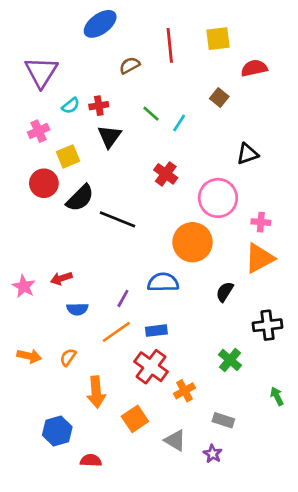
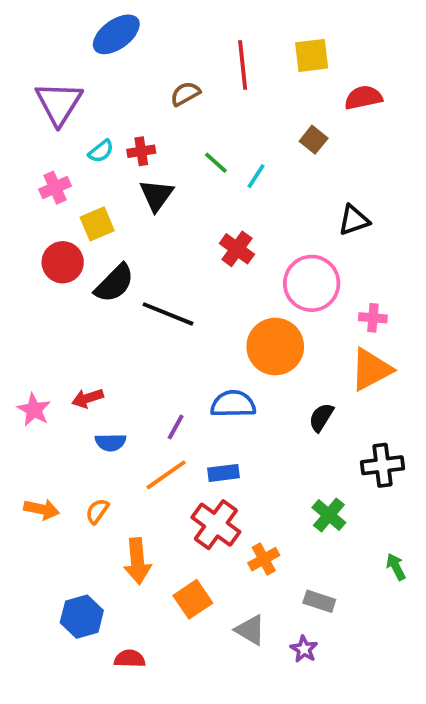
blue ellipse: (100, 24) -> (116, 34), moved

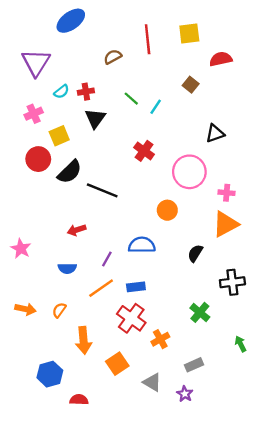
orange circle: (275, 347) -> (167, 210), size x0.6
red arrow: (88, 398) -> (77, 230), moved
gray rectangle: (319, 601) -> (194, 365), turned -42

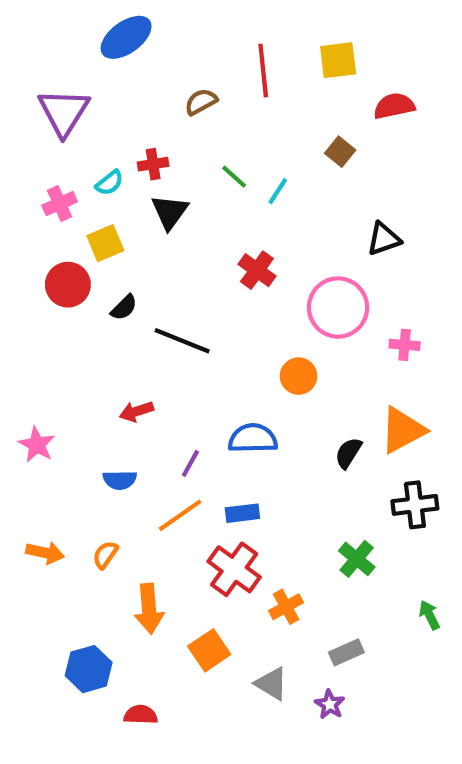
cyan semicircle: (61, 92) -> (109, 183), moved
black semicircle: (70, 172) -> (124, 307), size x0.6
orange triangle: (225, 224) -> (402, 430), moved

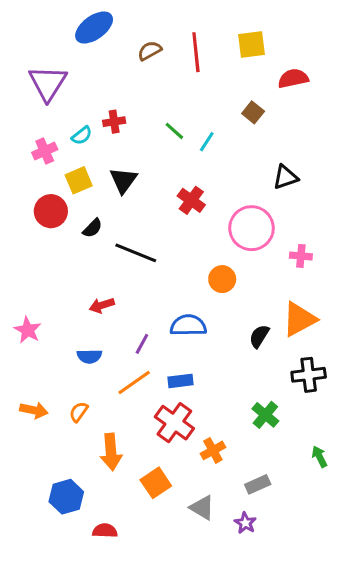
brown semicircle: (201, 102) -> (150, 51), moved
black triangle: (170, 212) -> (123, 180), moved

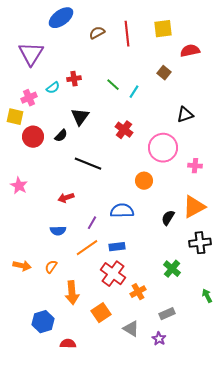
yellow square: (79, 180) -> (15, 117), moved, turned 36
black semicircle: (93, 228) -> (61, 136), moved
pink star: (28, 330) -> (19, 186), moved

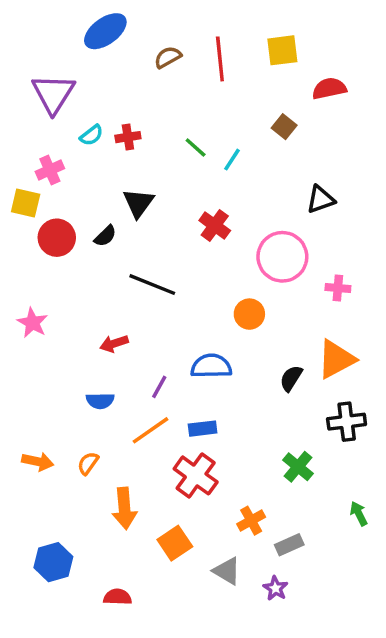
cyan semicircle: (53, 88) -> (91, 135), moved
orange cross: (138, 292) -> (251, 521), moved
blue hexagon: (43, 322) -> (53, 562), moved

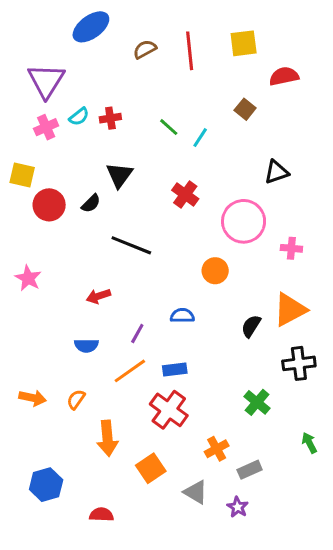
pink cross: (50, 170) -> (46, 127), moved
blue semicircle: (211, 366) -> (182, 316), size x0.7

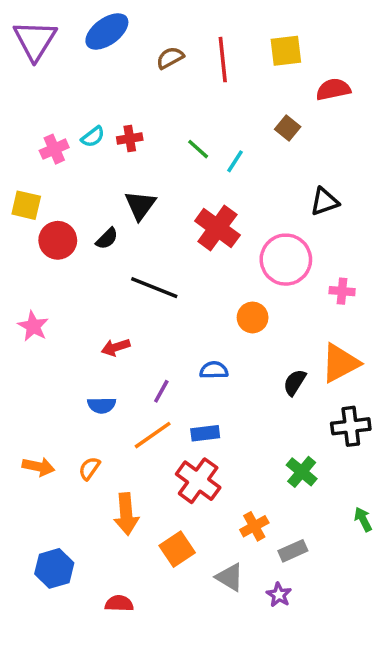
purple triangle: (46, 81) -> (35, 40), moved
red cross: (185, 194) -> (217, 228), size x1.4

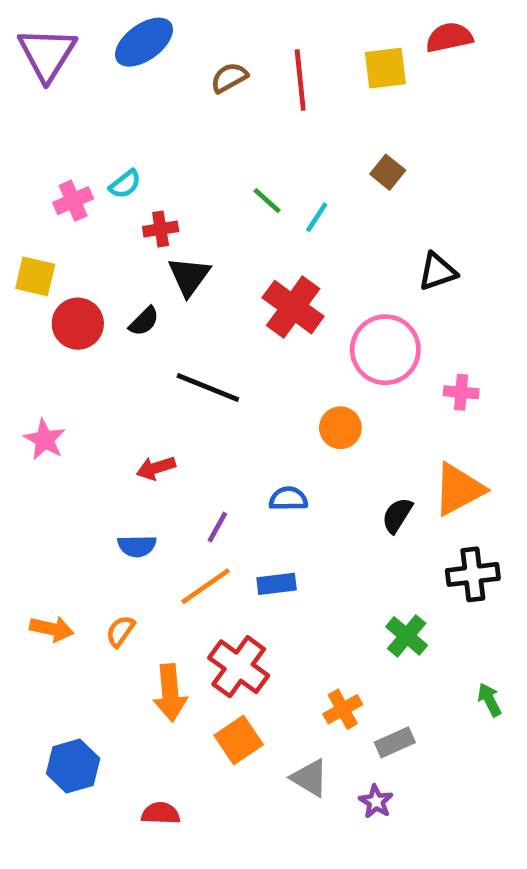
red semicircle: (333, 89) -> (449, 37), moved
red cross: (130, 139) -> (161, 229), moved
red cross: (198, 481) -> (239, 667), moved

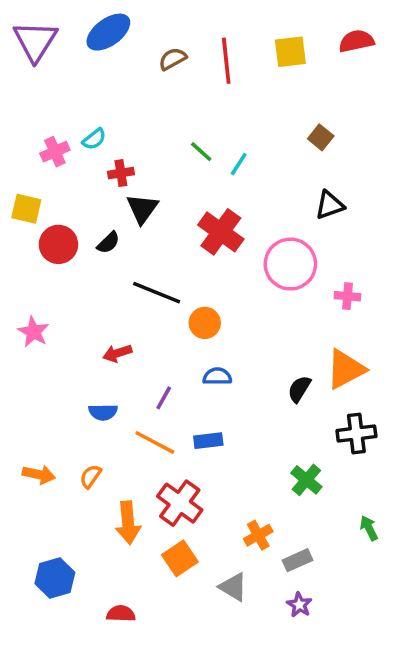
red semicircle: (449, 37) -> (356, 41), moved
brown square: (388, 172) -> (321, 137), moved
orange circle: (340, 428) -> (205, 323), moved
orange line: (206, 586) -> (155, 442), turned 63
purple star: (376, 802) -> (299, 605), moved

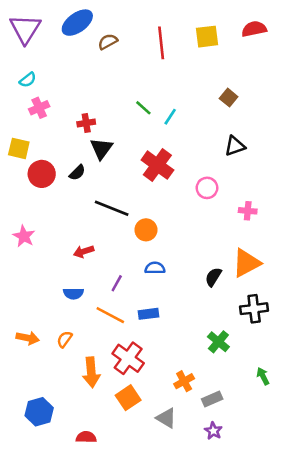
brown semicircle: (173, 59) -> (108, 42), moved
cyan semicircle: (94, 139) -> (28, 80), moved
pink circle: (290, 264) -> (207, 188), size x0.6

